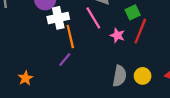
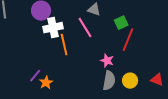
pink star: (117, 35) -> (107, 61), moved
purple line: (65, 59) -> (35, 76), moved
orange star: (25, 78) -> (46, 83), moved

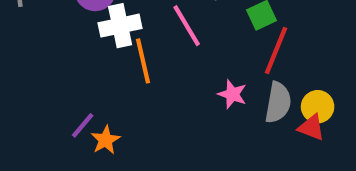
red triangle: (157, 80) -> (311, 127), moved
gray semicircle: (109, 81) -> (278, 103), moved
yellow circle: (130, 81) -> (318, 107), moved

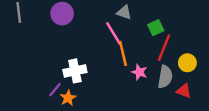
white cross: (120, 26) -> (75, 71), moved
orange line: (143, 61) -> (123, 53), moved
yellow circle: (318, 107) -> (187, 63), moved

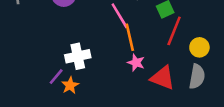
pink star: (139, 72) -> (136, 63), moved
gray semicircle: (165, 77) -> (197, 77), moved
red triangle: (184, 91) -> (163, 78), moved, size x1.5

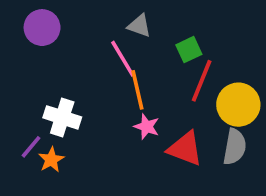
yellow circle: (199, 47) -> (238, 105), size x1.5
white cross: (78, 56) -> (62, 117), turned 30

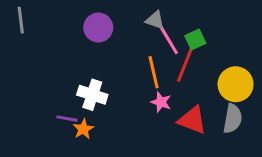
purple circle: (42, 28) -> (98, 28), moved
pink line: (123, 59) -> (168, 39), moved
red line: (202, 81) -> (185, 65), moved
purple line: (31, 147) -> (67, 119), turned 60

